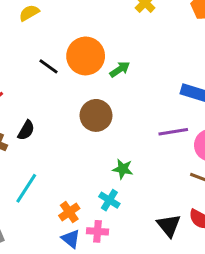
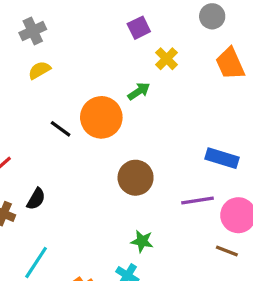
green arrow: (120, 69) -> (139, 91), moved
brown circle: (96, 115) -> (136, 178), moved

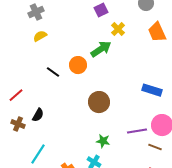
green arrow: (139, 91) -> (101, 49), size x1.5
orange circle: (101, 117) -> (78, 65), size x0.7
purple line: (197, 201) -> (137, 131), moved

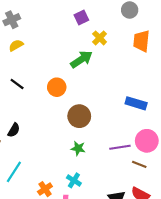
orange trapezoid: (157, 32) -> (141, 41), turned 30
orange circle: (78, 65) -> (57, 87), moved
black line: (53, 72) -> (17, 84), moved
green star: (103, 141) -> (78, 148), moved

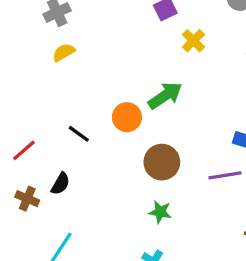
green arrow: (81, 59) -> (165, 96), moved
black line: (17, 84) -> (79, 134), moved
purple line: (120, 147) -> (225, 175), moved

